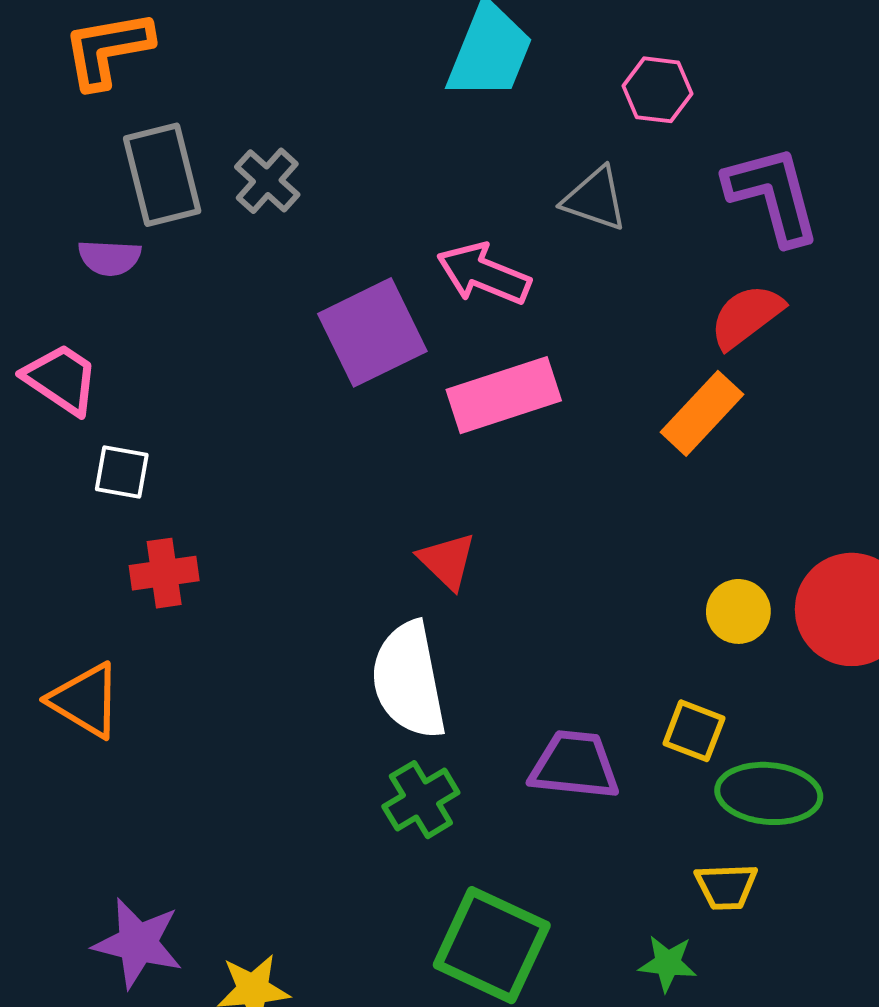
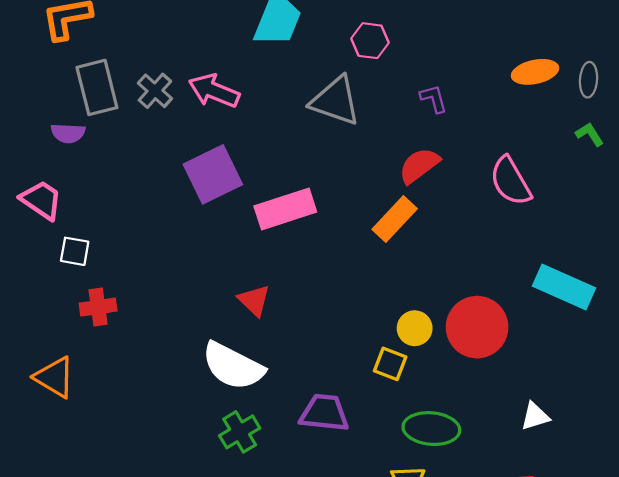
purple L-shape: (773, 195) -> (434, 99), size x0.5
gray triangle: (595, 199) -> (335, 101), size x1.4
pink arrow: (484, 274) -> (214, 91), moved
white semicircle: (409, 680) -> (233, 366), turned -52
yellow square: (694, 731) -> (390, 364), moved

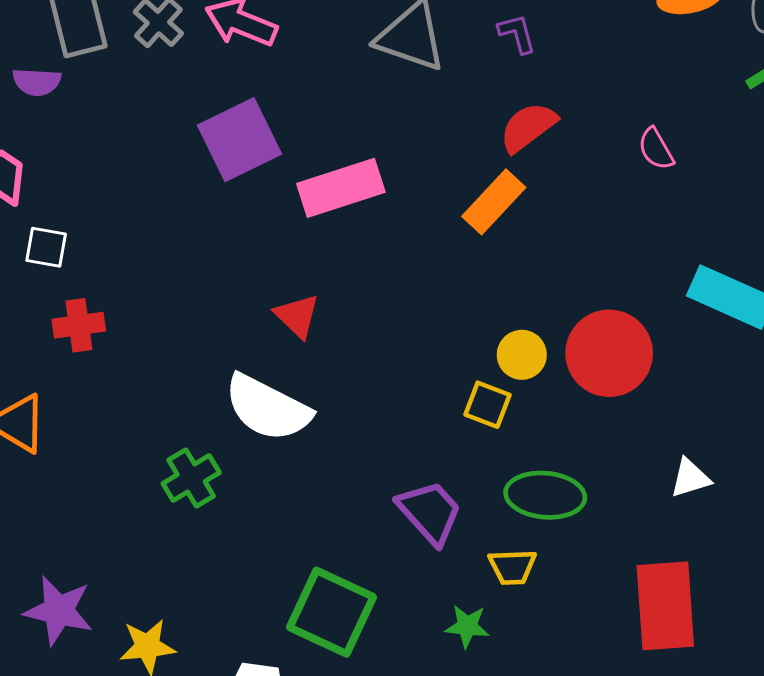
purple L-shape: (434, 99) -> (517, 34), moved
pink semicircle: (510, 181) -> (656, 149), size x0.6
purple trapezoid: (324, 413) -> (430, 512), moved, turned 42
green cross: (240, 432) -> (191, 478), moved

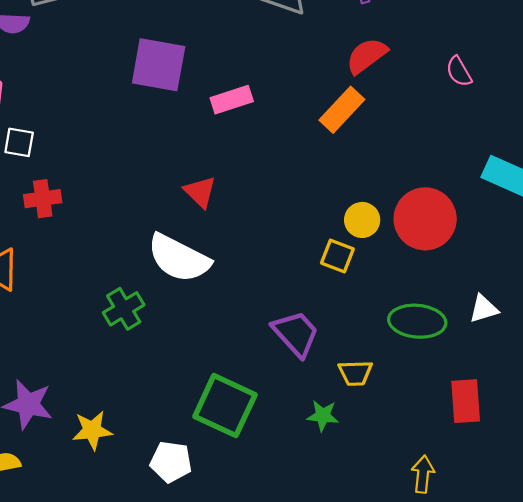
purple square: (239, 140) -> (159, 65), turned 36
pink rectangle: (341, 188) -> (232, 100), size x0.7
green ellipse: (545, 495) -> (417, 321), moved
red rectangle: (665, 606) -> (466, 401), size x0.7

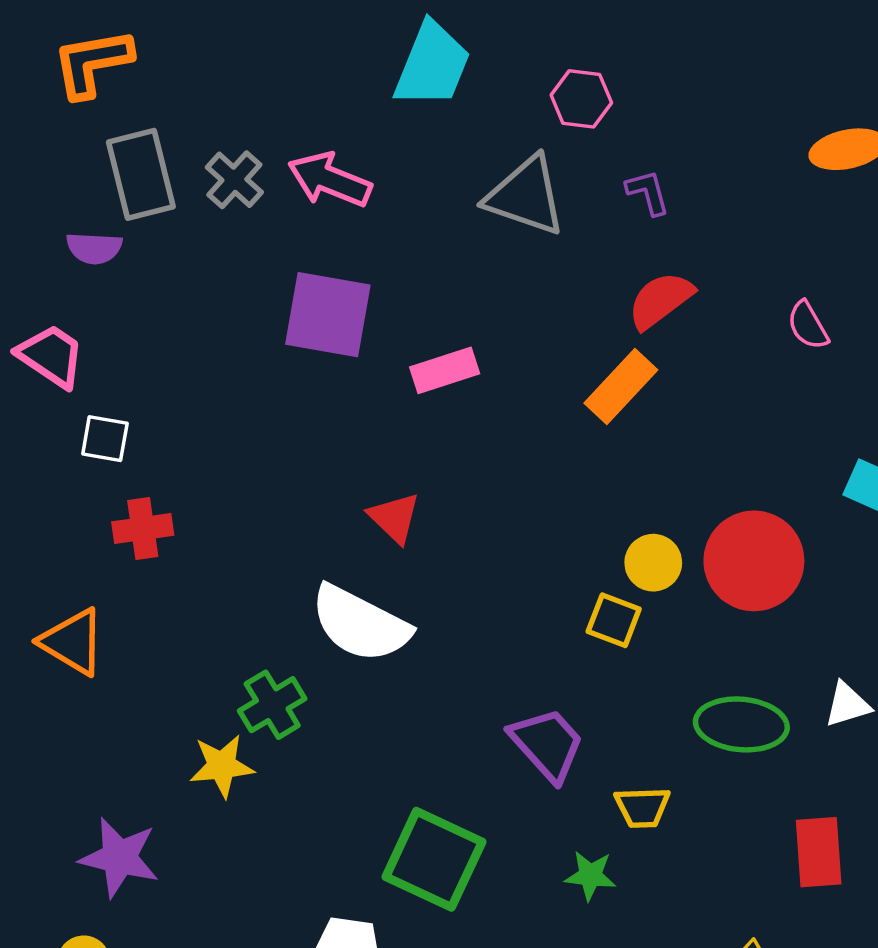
yellow star: (92, 430) -> (222, 766), moved

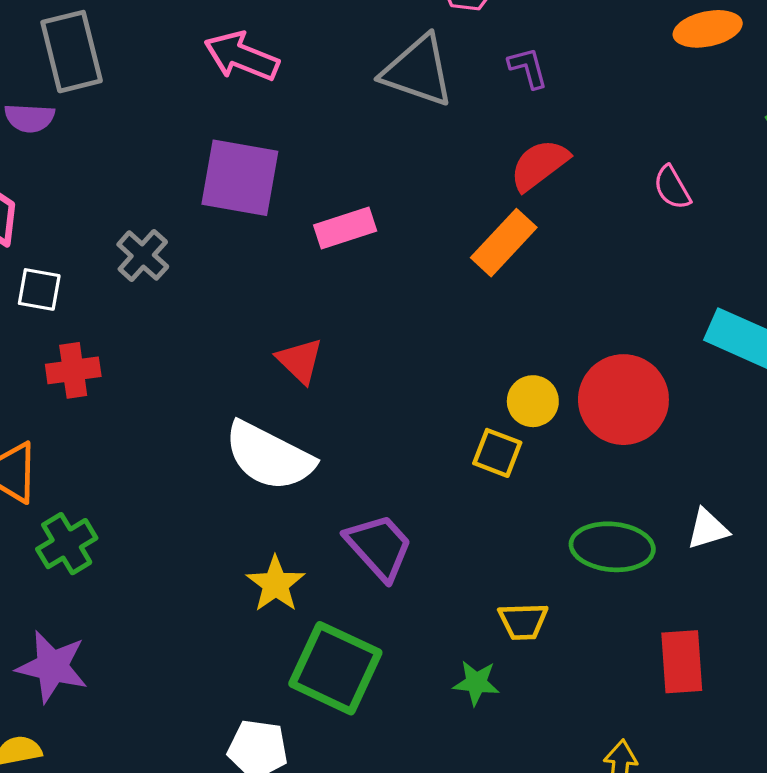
gray cross: (234, 180) -> (143, 255), moved
green cross: (272, 705) -> (67, 544), moved
purple trapezoid: (547, 744) -> (379, 547), moved
yellow star: (222, 766) -> (276, 584), moved, turned -30

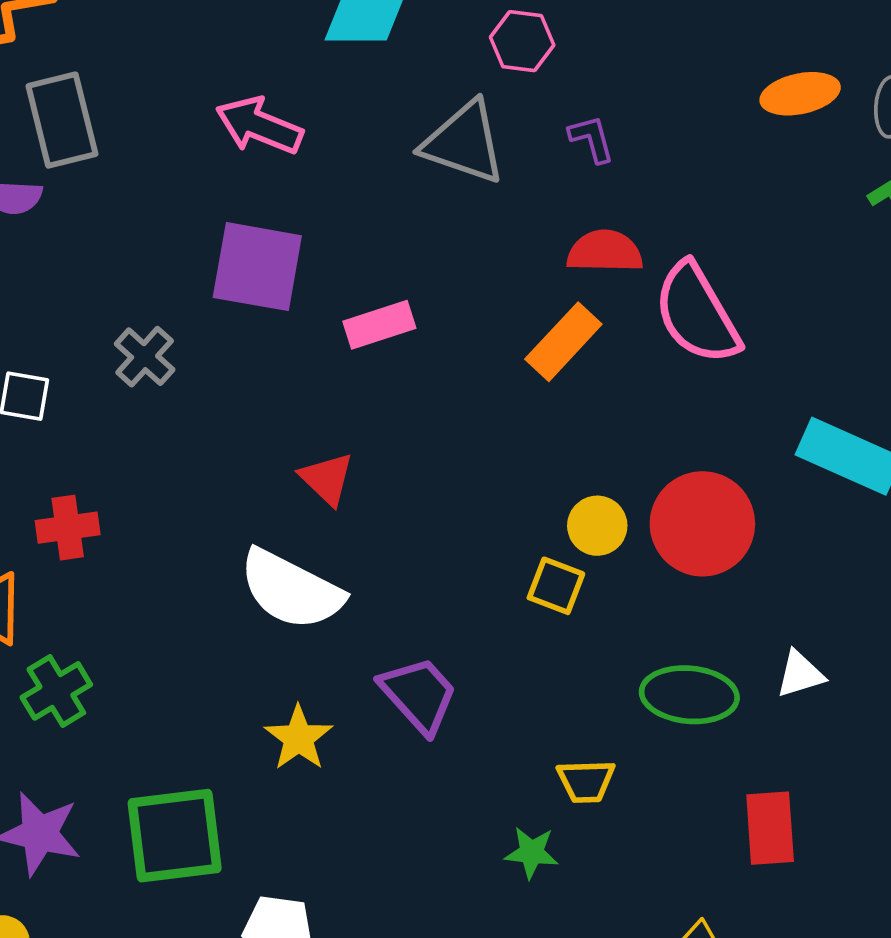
red semicircle: (539, 165) -> (605, 251), turned 38
pink semicircle: (672, 188) -> (697, 313), moved, size x2.0
red cross: (73, 370) -> (68, 528), moved
green square: (335, 668) -> (175, 836), moved, turned -32

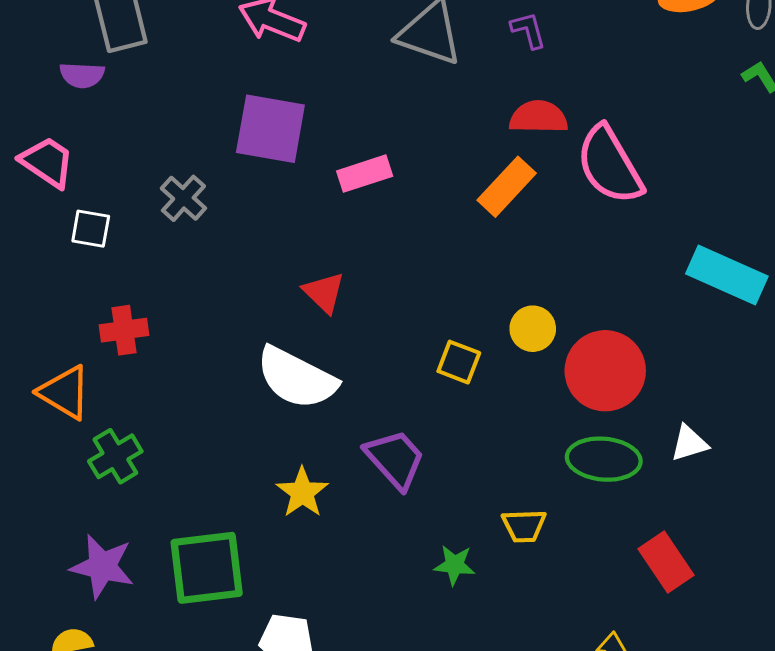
red circle: (702, 524) -> (605, 371), moved
yellow square: (556, 586) -> (459, 362), moved
red rectangle: (770, 828) -> (666, 562), turned -30
green star: (532, 853) -> (454, 565), moved

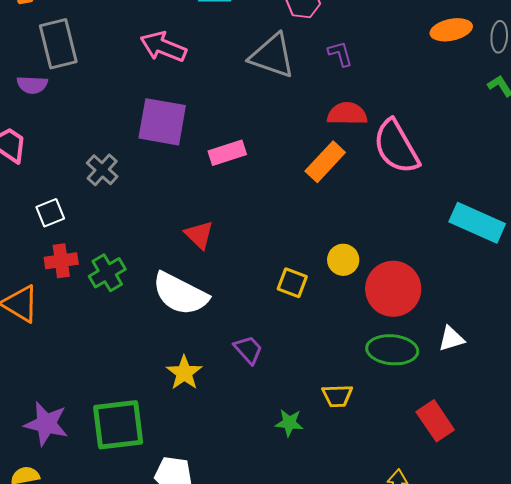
white square: (91, 229) -> (50, 213), moved, turned -32
green cross: (115, 456) -> (107, 273), moved
purple trapezoid: (395, 459) -> (248, 350), size x0.7

